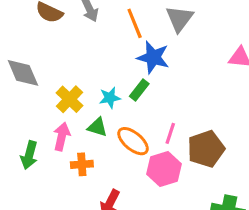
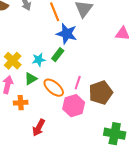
green triangle: (97, 127) -> (31, 79), turned -48

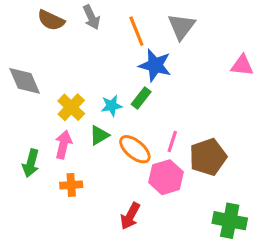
orange cross: (21, 103) -> (71, 185), moved
red arrow: (39, 128) -> (130, 216), moved

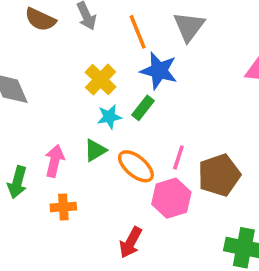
yellow cross: (71, 107) -> (101, 80), moved

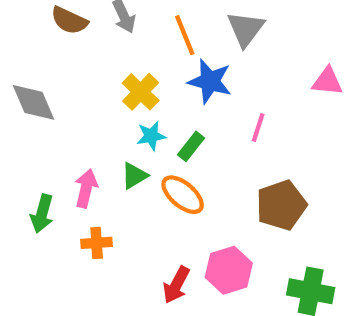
green rectangle: (143, 108) -> (191, 146), moved
pink line: (178, 157) -> (258, 128), moved
pink hexagon: (171, 198) -> (229, 270), moved

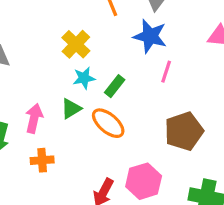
blue star: (210, 81) -> (150, 36), moved

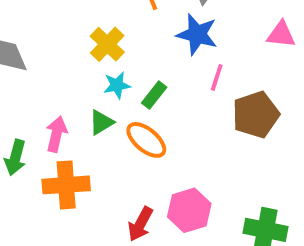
brown pentagon: (184, 131) -> (256, 115), moved
orange cross: (42, 160) -> (66, 185), size x1.6

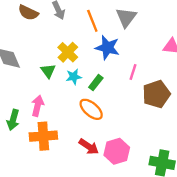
blue star: (197, 34) -> (107, 48), moved
green triangle: (101, 122) -> (48, 71), moved, turned -35
red arrow: (140, 224) -> (89, 147), moved, turned -84

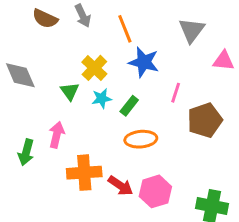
gray triangle: (126, 17) -> (192, 30), moved
orange ellipse: (91, 109) -> (141, 139), moved, turned -45
orange cross: (43, 136) -> (84, 173), moved

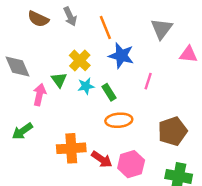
green rectangle: (129, 106) -> (109, 92), turned -70
brown pentagon: (205, 120) -> (173, 131), moved
pink arrow: (57, 135) -> (39, 95), moved
green arrow: (26, 152) -> (22, 131), turned 40

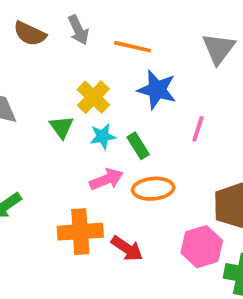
orange line: (105, 27) -> (133, 47), turned -55
pink arrow: (39, 95) -> (106, 179), moved, turned 55
pink hexagon: (131, 164) -> (202, 247), moved

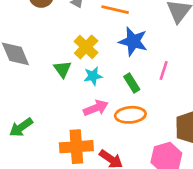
green rectangle: (138, 146) -> (132, 83), moved

